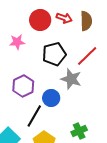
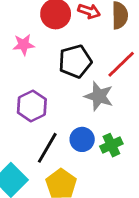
blue circle: (51, 98) -> (82, 139), moved
green cross: (79, 131) -> (111, 145), moved

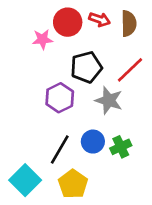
pink star: (24, 45) -> (42, 39), moved
purple hexagon: (32, 106) -> (60, 98), moved

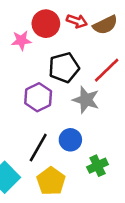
brown semicircle: (129, 23) -> (105, 25), turned 65
green cross: (121, 147) -> (98, 166), moved

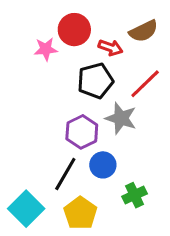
red arrow: (77, 21) -> (110, 48), moved
purple hexagon: (38, 97) -> (82, 132), moved

